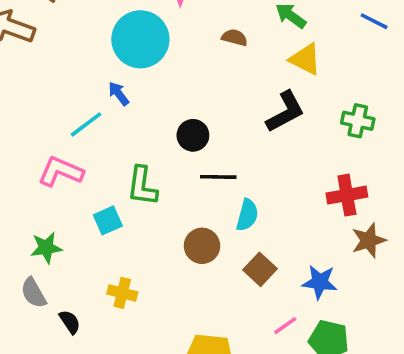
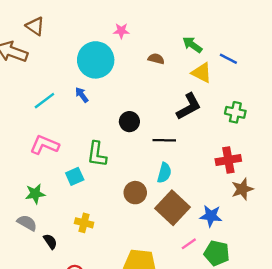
blue line: (374, 21) -> (228, 59), moved
cyan line: (86, 124) -> (44, 101), moved
black line: (218, 177) -> (164, 140), moved
brown square: (260, 269) -> (172, 208), size x1.6
gray semicircle: (34, 293) -> (27, 223), turned 150

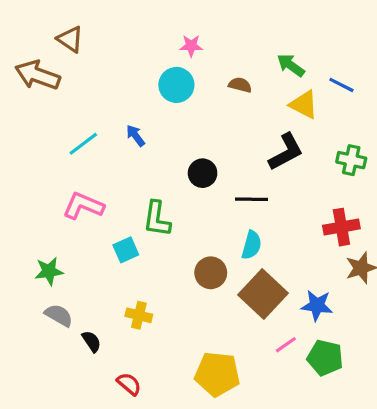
cyan circle: (96, 60) -> (176, 85), moved, size x0.7
green star: (35, 194) -> (49, 271), moved

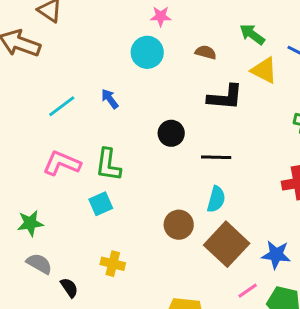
black L-shape: (286, 152) -> (225, 97), moved, turned 33
green L-shape: (157, 219) -> (108, 165), moved

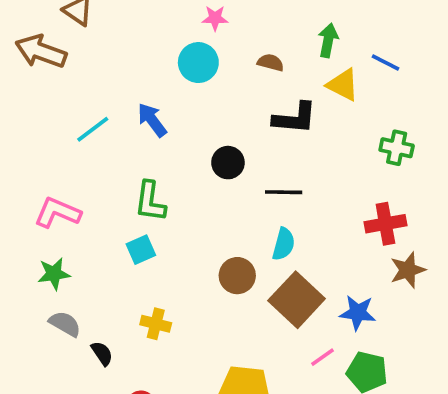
green arrow: (252, 34) -> (328, 40), turned 65
blue arrow: (110, 99) -> (152, 120), size x1.4
pink L-shape: (62, 163) -> (58, 213), moved

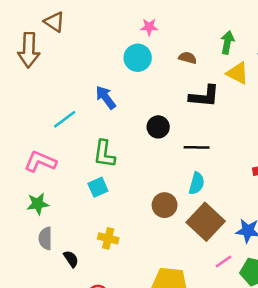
brown arrow: (41, 51) -> (29, 50), turned -108
cyan line: (93, 129) -> (65, 119), moved
gray semicircle: (65, 324) -> (45, 238), turned -120

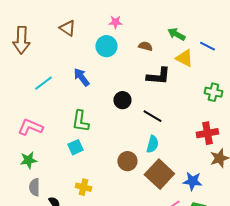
brown triangle: (54, 22) -> (67, 28), moved
green arrow: (227, 42) -> (176, 34), turned -72
cyan line: (65, 119) -> (43, 83), moved
black line: (197, 147) -> (152, 116), turned 30

